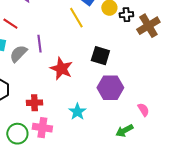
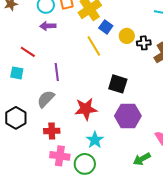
gray semicircle: (18, 54) -> (46, 99), moved
red star: (61, 69) -> (86, 109), moved, turned -30
green circle: (17, 134) -> (85, 164), moved

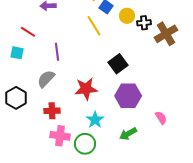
black square: (118, 84) -> (118, 64), turned 36
green arrow: (142, 159) -> (128, 134), moved

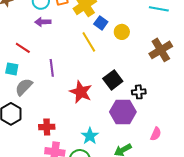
black cross: (144, 23) -> (139, 92), moved
gray semicircle: (46, 79) -> (24, 87), moved
red star: (86, 89) -> (81, 92), moved, turned 30
pink semicircle: (161, 118) -> (156, 134), turned 56

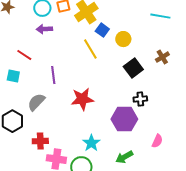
brown cross: (161, 50) -> (162, 57), size x0.6
black square: (113, 80) -> (133, 68), moved
gray semicircle: (24, 87) -> (36, 102), moved
red star: (81, 92) -> (82, 99), turned -30
red cross: (47, 127) -> (40, 141), moved

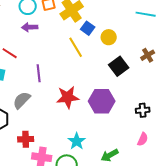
black cross: (140, 99) -> (143, 110), moved
purple hexagon: (124, 119) -> (102, 101), moved

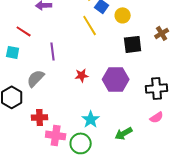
black square: (119, 66) -> (133, 44), turned 30
red star: (68, 97) -> (82, 75), size x0.6
black cross: (143, 110) -> (157, 88), size x1.5
pink semicircle: (143, 139) -> (157, 117), turned 32

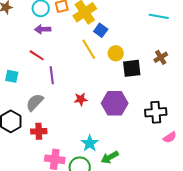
yellow circle: (123, 15) -> (116, 53), moved
red line: (24, 31) -> (37, 55), moved
red cross: (40, 117) -> (39, 131), moved
pink semicircle: (157, 117) -> (170, 137), moved
green arrow: (124, 133) -> (110, 157), moved

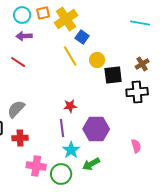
purple line: (52, 75) -> (62, 128), moved
red star: (81, 99) -> (70, 106), moved
purple hexagon: (115, 103) -> (96, 129), moved
black cross: (156, 112) -> (137, 92), moved
pink semicircle: (170, 137) -> (136, 146), moved, turned -72

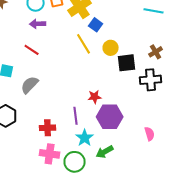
red star: (70, 106) -> (95, 97), moved
gray semicircle: (16, 109) -> (30, 85), moved
red cross: (20, 138) -> (48, 128), moved

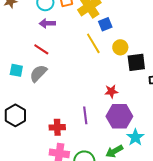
blue square: (96, 25) -> (105, 24), turned 32
gray semicircle: (30, 85) -> (38, 73), moved
red star: (95, 97) -> (111, 91), moved
cyan star: (85, 138) -> (135, 137), moved

